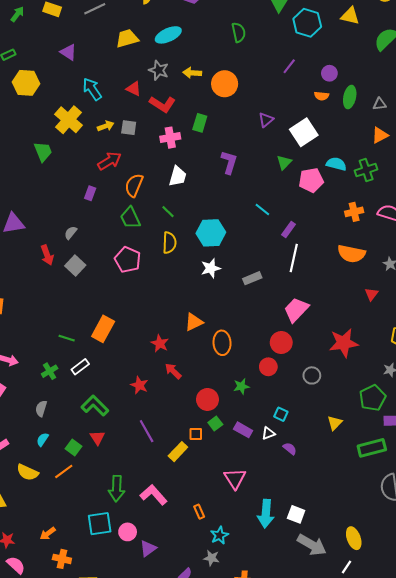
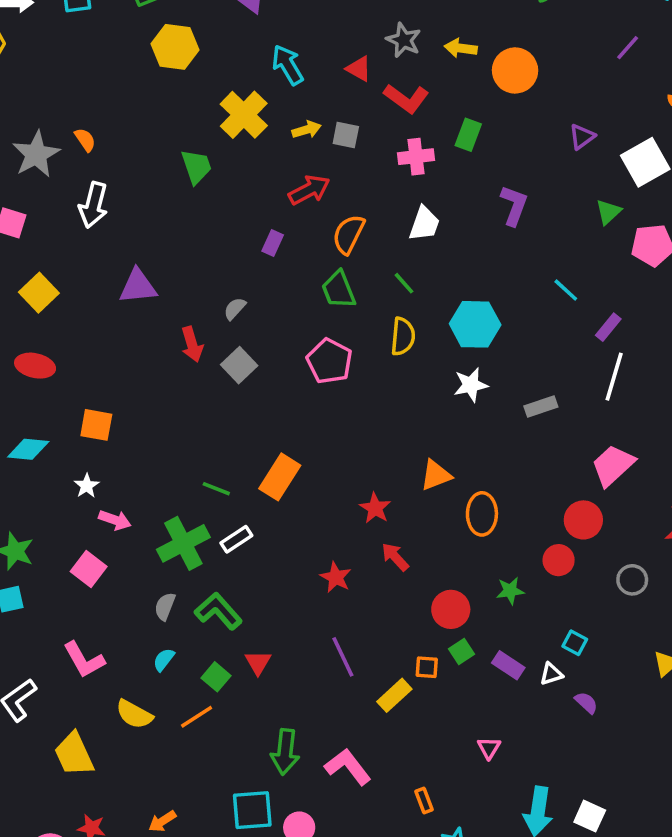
green cross: (50, 371) -> (183, 543), size x1.8
green L-shape: (95, 406) -> (218, 611), moved
pink triangle: (235, 479) -> (489, 748), size x0.6

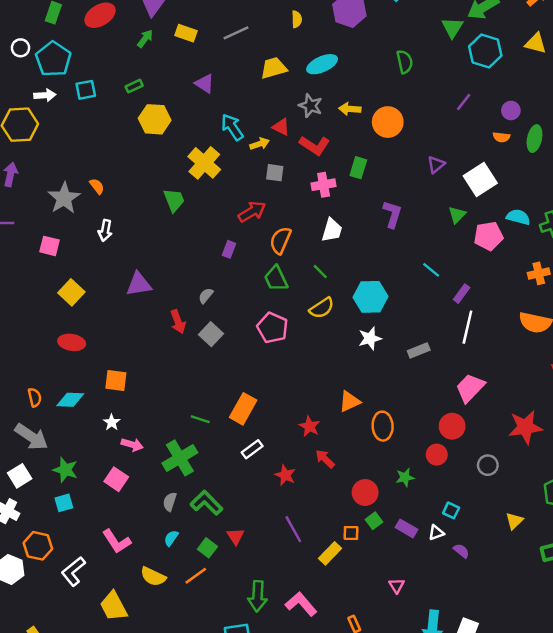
yellow arrow: (307, 130) -> (260, 144), moved
white arrow: (93, 205) -> (105, 230), size x0.7
yellow semicircle: (403, 336) -> (322, 308), turned 55
white rectangle: (236, 539) -> (252, 449), moved

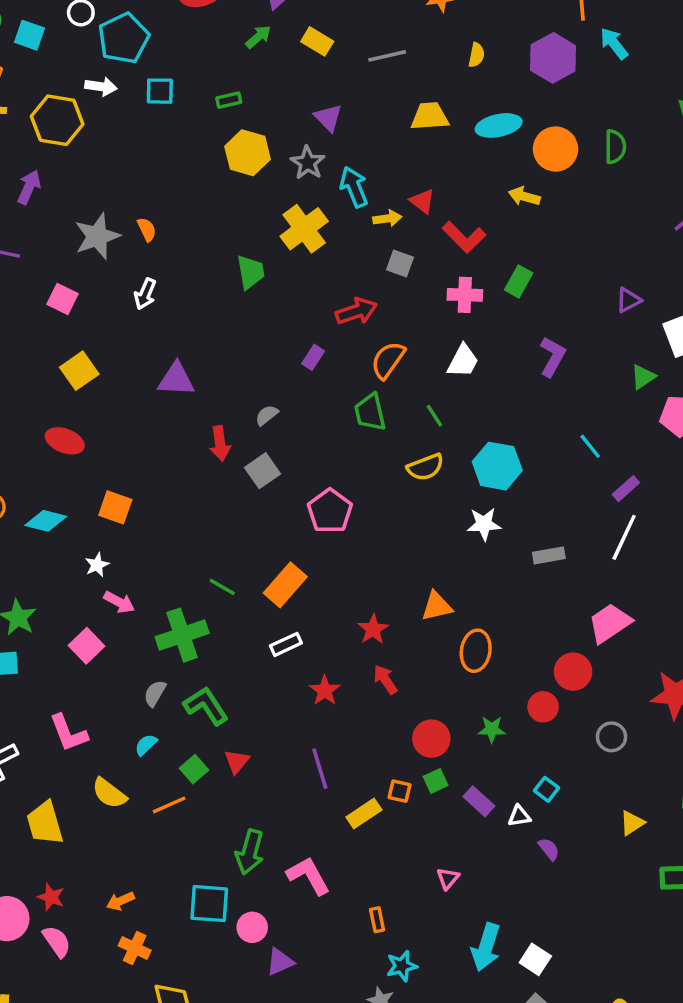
gray star: (310, 106) -> (308, 163), moved
orange circle: (388, 122) -> (556, 149), moved
pink pentagon: (272, 328) -> (330, 511), moved

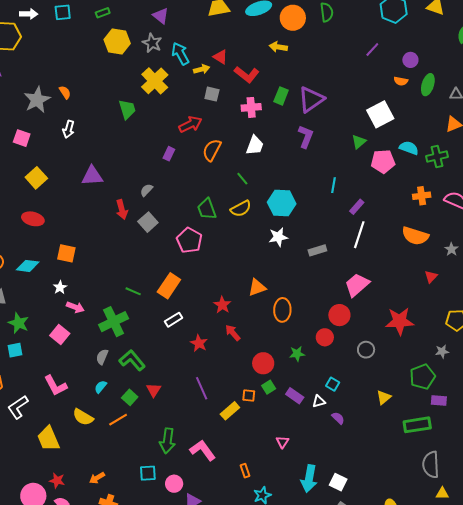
purple triangle: (628, 300) -> (311, 99), moved, size x1.8
green trapezoid: (370, 412) -> (207, 209), moved
cyan line: (590, 446) -> (333, 185), turned 56
cyan square: (209, 904) -> (148, 473), size x0.7

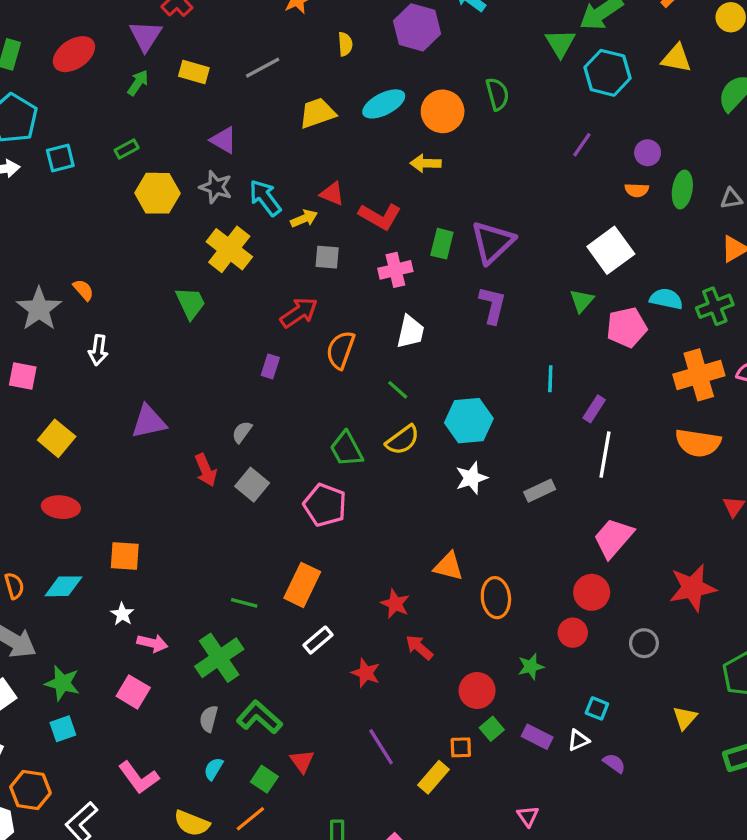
orange cross: (422, 196) -> (699, 375), size x1.6
orange triangle: (257, 287) -> (448, 566), turned 42

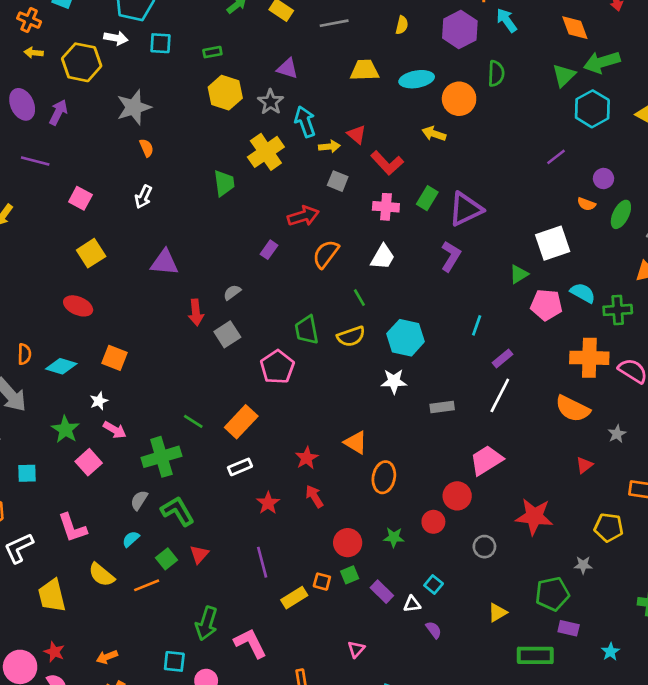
green semicircle: (497, 94) -> (496, 73), moved
purple triangle: (223, 140) -> (287, 68), turned -30
gray star: (39, 309) -> (134, 107), moved
green star: (62, 683) -> (65, 429), moved

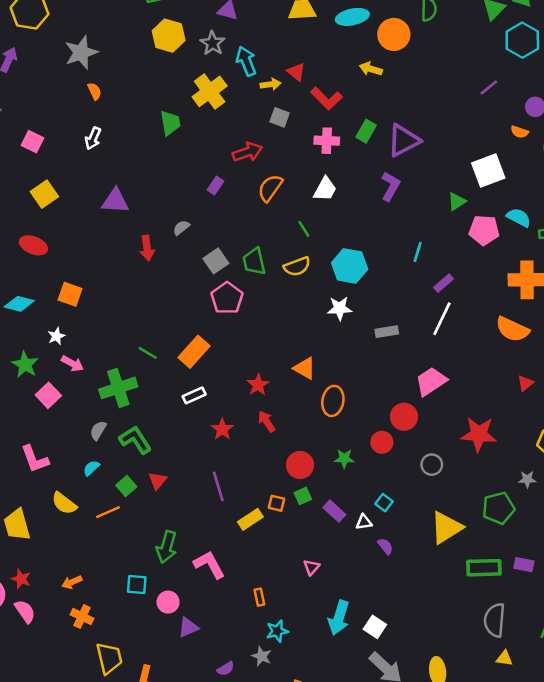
gray square: (227, 334) -> (216, 261), moved
yellow triangle: (498, 613) -> (446, 528), size x1.8
purple rectangle: (569, 628) -> (524, 565), moved

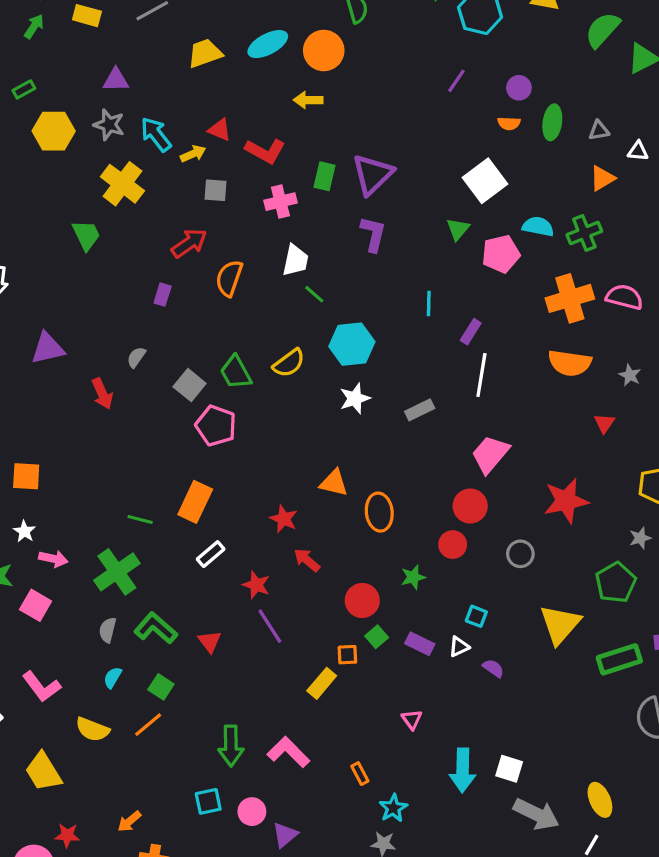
green line: (304, 229) -> (314, 294), moved
red triangle: (158, 481) -> (210, 641), moved
purple line: (218, 486) -> (270, 626), moved

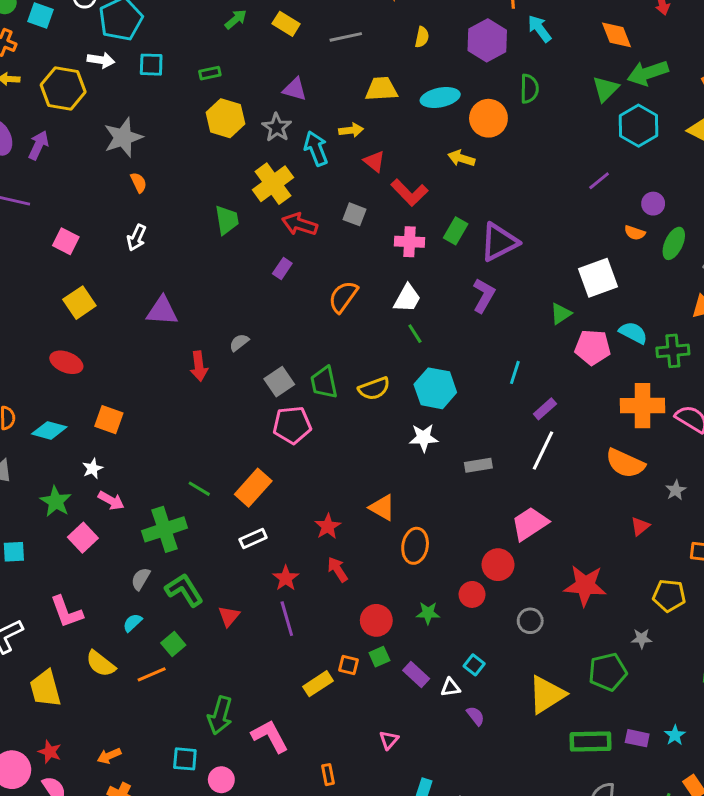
yellow arrow: (193, 154) -> (351, 130), moved
red arrow: (189, 243) -> (300, 224), moved, turned -144
purple rectangle: (163, 295) -> (282, 268), moved
pink pentagon: (216, 426) -> (292, 425), turned 30

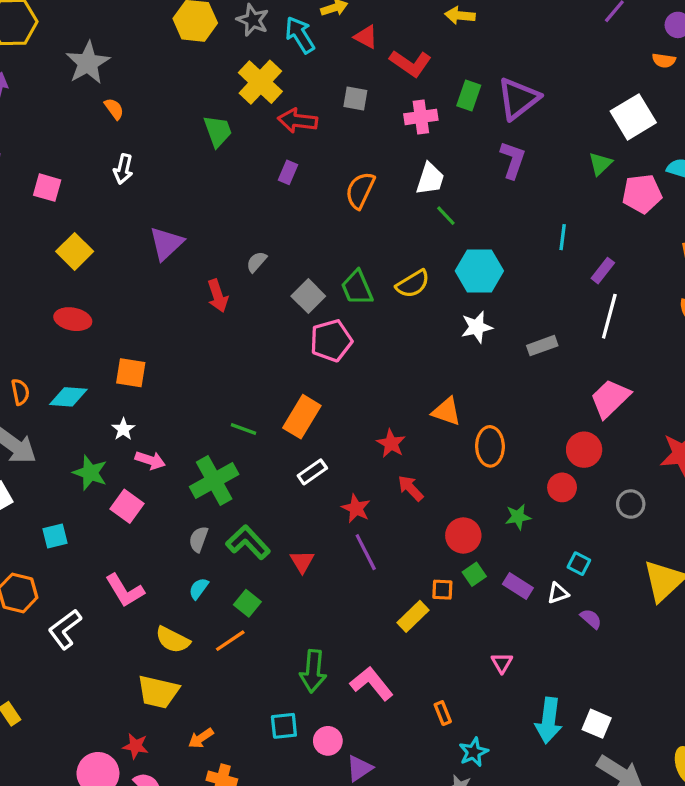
purple triangle: (162, 311) -> (166, 243), turned -36
yellow trapezoid: (45, 689) -> (158, 692), moved, turned -51

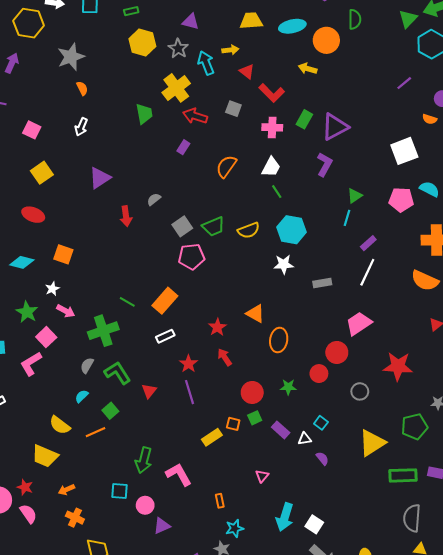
green triangle: (600, 164) -> (355, 196), moved
green trapezoid: (357, 288) -> (214, 227), turned -100
pink L-shape: (125, 590) -> (31, 364), moved, turned 80

